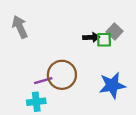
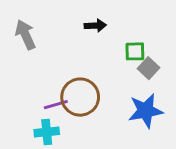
gray square: (115, 32) -> (149, 68), moved
black arrow: (91, 37) -> (95, 26), moved

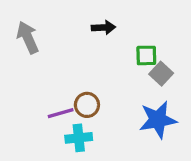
brown circle: (80, 97) -> (87, 105), size x0.6
cyan cross: (47, 132) -> (79, 138), moved

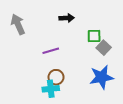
brown circle: (87, 105) -> (56, 77), moved
purple line: (61, 113) -> (51, 51), moved

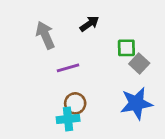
black arrow: (67, 18) -> (89, 24), turned -32
gray arrow: (18, 24) -> (45, 35), moved

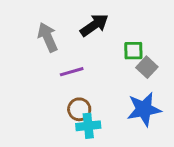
black arrow: (89, 24) -> (94, 25), size x1.4
cyan cross: (68, 119) -> (88, 126), moved

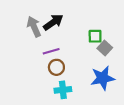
black arrow: (94, 25) -> (53, 22), moved
brown circle: (79, 109) -> (56, 67), moved

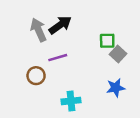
brown circle: (56, 67) -> (36, 76), moved
blue star: (103, 78) -> (116, 88), size x0.7

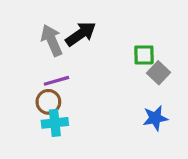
purple line: (58, 58) -> (56, 81), moved
cyan cross: (71, 101) -> (55, 123), moved

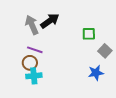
gray square: (158, 73) -> (105, 51), moved
purple line: (56, 81) -> (35, 50), turned 35

